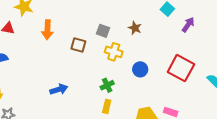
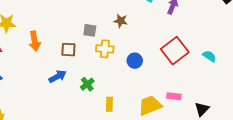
red square: (181, 68) -> (175, 51), turned 36
green cross: (107, 85) -> (87, 84), moved
blue arrow: (59, 89) -> (58, 76), moved

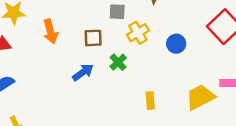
yellow cross: (105, 49) -> (138, 33), turned -30
green cross: (87, 84) -> (118, 62), moved

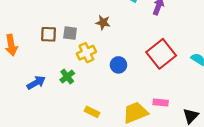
brown square: (93, 38) -> (49, 34), moved
yellow rectangle: (150, 101) -> (92, 112), turned -64

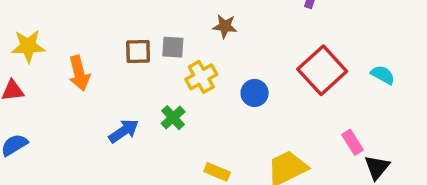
pink rectangle: (161, 103) -> (353, 142), moved, turned 56

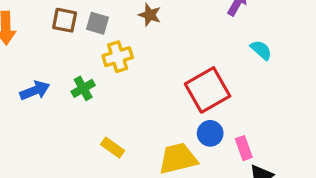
red square: (322, 70) -> (208, 90), moved
cyan semicircle: (383, 75) -> (261, 50), moved
blue circle: (255, 93) -> (210, 133), moved

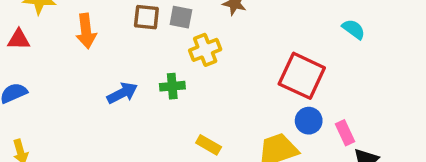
green cross: (83, 88) -> (172, 86), turned 30
red square: (208, 90) -> (302, 76), turned -30

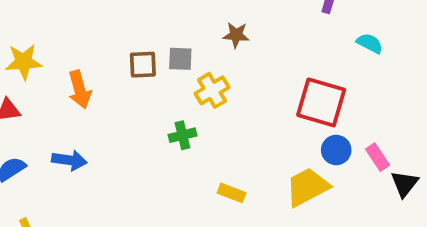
blue arrow: (122, 93) -> (69, 160), moved, turned 44

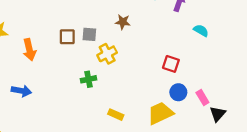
red square: (321, 102) -> (171, 64), size x0.6

